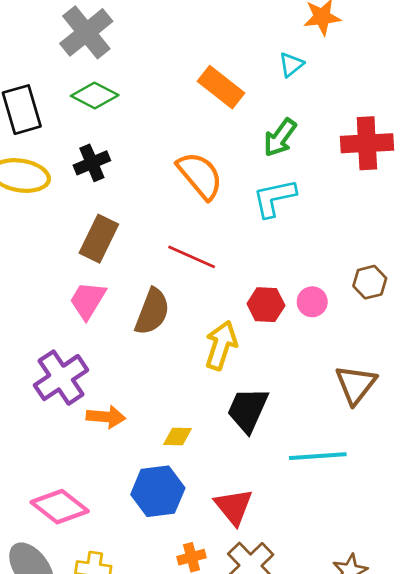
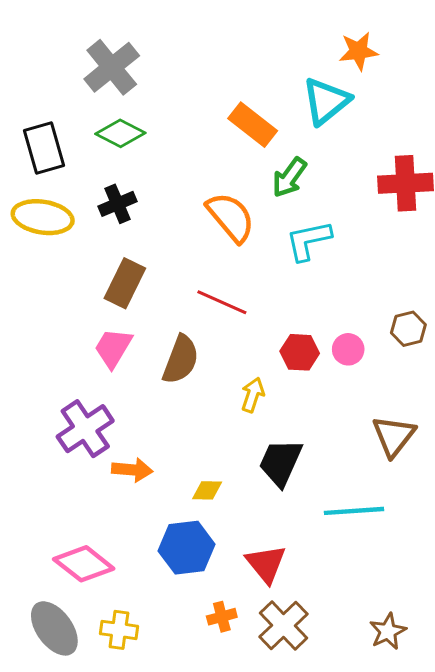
cyan triangle: (291, 65) -> (326, 101), size x1.8
green arrow: (280, 138) -> (289, 177), moved
yellow arrow: (221, 345) -> (253, 395), size x0.7

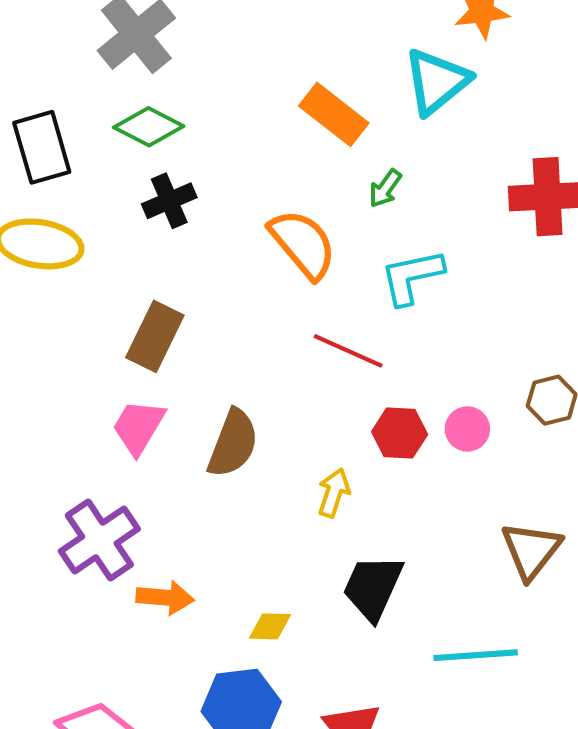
green arrow: (289, 177) -> (385, 188), size x0.7
black cross: (118, 204) -> (169, 201), moved
red line: (222, 302) -> (348, 351), moved

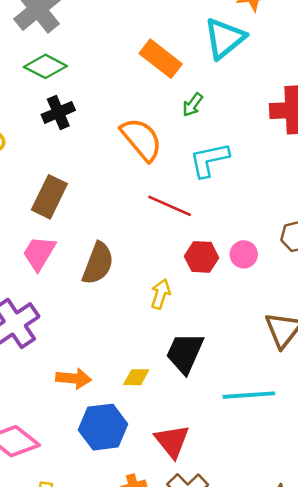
orange arrow: (165, 598) -> (74, 378), moved
yellow diamond: (270, 626) -> (136, 377), moved

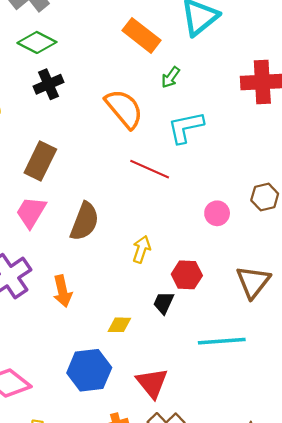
red hexagon: (202, 257) -> (187, 275), moved
black trapezoid: (185, 353) -> (164, 303), size x0.6
orange arrow: (74, 378) -> (62, 291), moved, turned 72

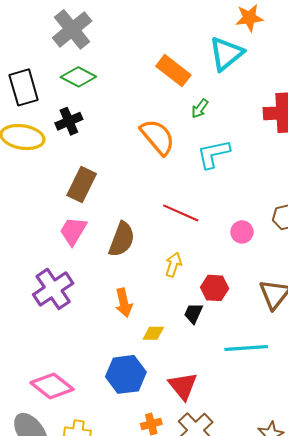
black cross: (49, 84) -> (69, 121), moved
red line: (150, 169) -> (181, 213), moved
orange arrow: (62, 291) -> (124, 303), moved

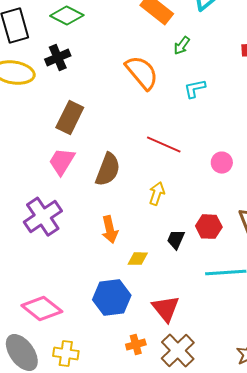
cyan L-shape: (213, 154) -> (195, 89), size x0.7
red hexagon: (215, 288) -> (209, 227), moved

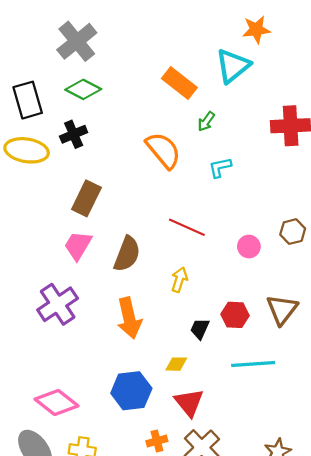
orange arrow: (110, 230) -> (129, 318), size x1.4
yellow diamond: (138, 259) -> (176, 364), moved

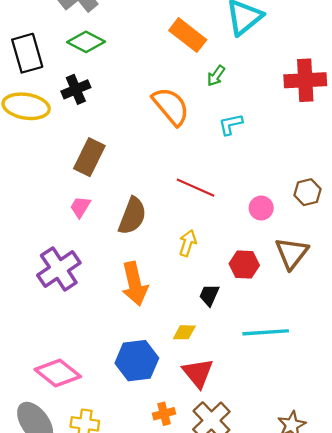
pink trapezoid: (78, 245) -> (80, 207), size x0.7
brown triangle: (282, 310) -> (292, 253), moved
red hexagon: (235, 315) -> (244, 265), moved

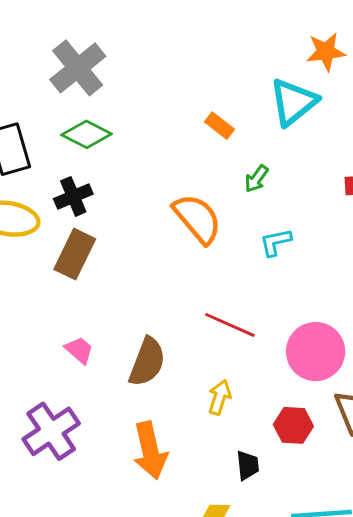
orange rectangle: (188, 35) -> (220, 126), size x0.6
brown rectangle: (89, 157) -> (75, 254), moved
pink trapezoid: (80, 207) -> (79, 350), turned 100
pink circle: (261, 208) -> (316, 352), size x1.8
black trapezoid: (209, 295) -> (248, 465), turned 150

